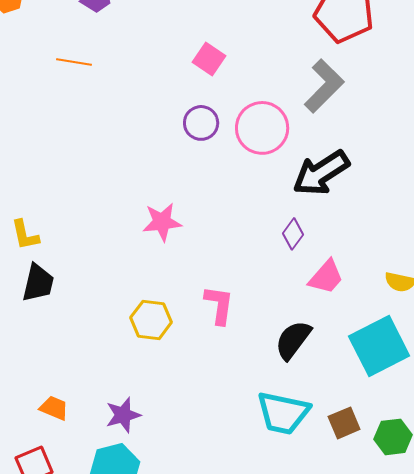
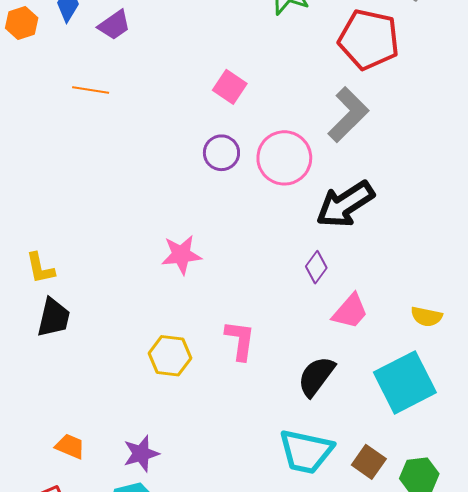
brown square: (344, 423) -> (369, 462), turned -32

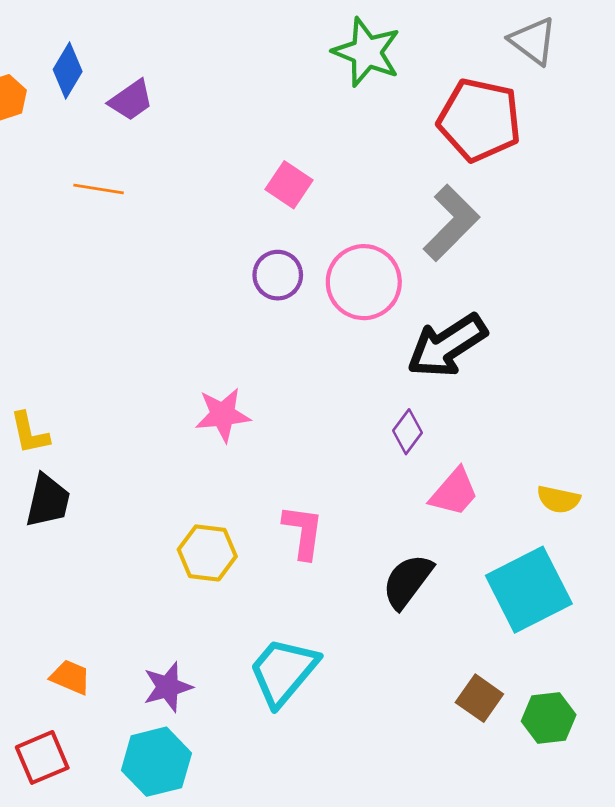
cyan trapezoid: (306, 451) -> (283, 671), moved, turned 118

